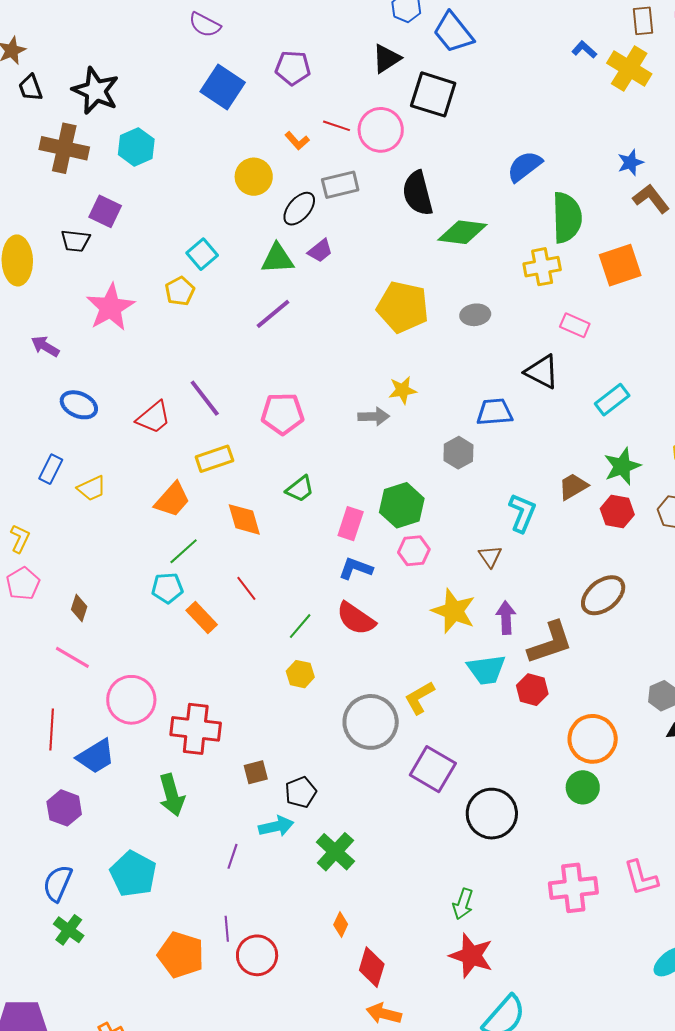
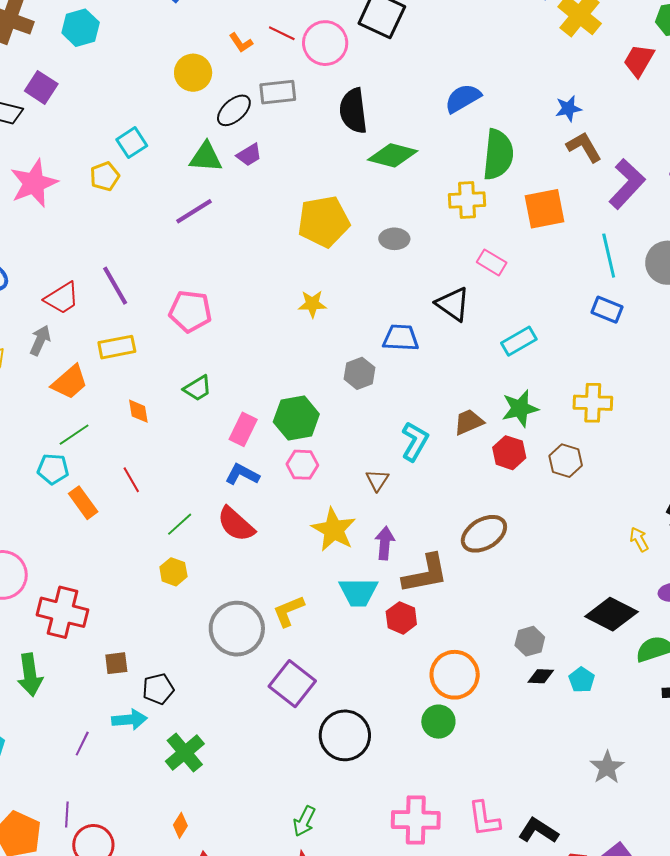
yellow pentagon: (403, 307) -> (324, 222), turned -30
gray arrow: (374, 416) -> (40, 340), moved, turned -72
orange diamond: (244, 519) -> (138, 411), size x0.7

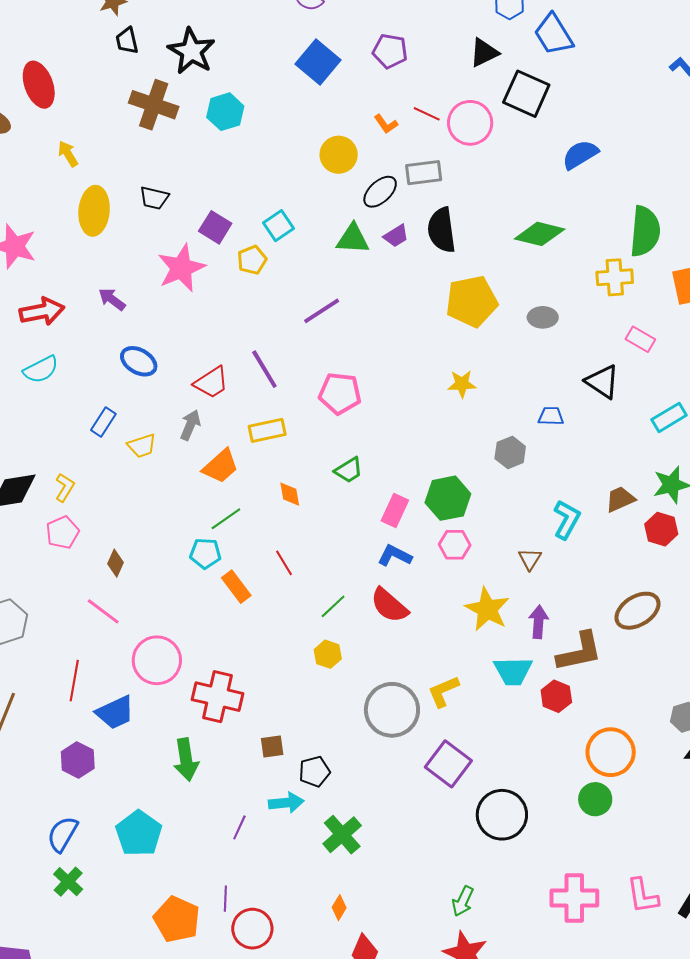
purple square: (41, 87) -> (215, 227), moved
blue semicircle: (463, 98) -> (580, 155), moved
black semicircle: (353, 111) -> (442, 230), moved
purple line: (194, 211) -> (322, 311), moved
blue trapezoid: (401, 338) -> (551, 416), size x0.7

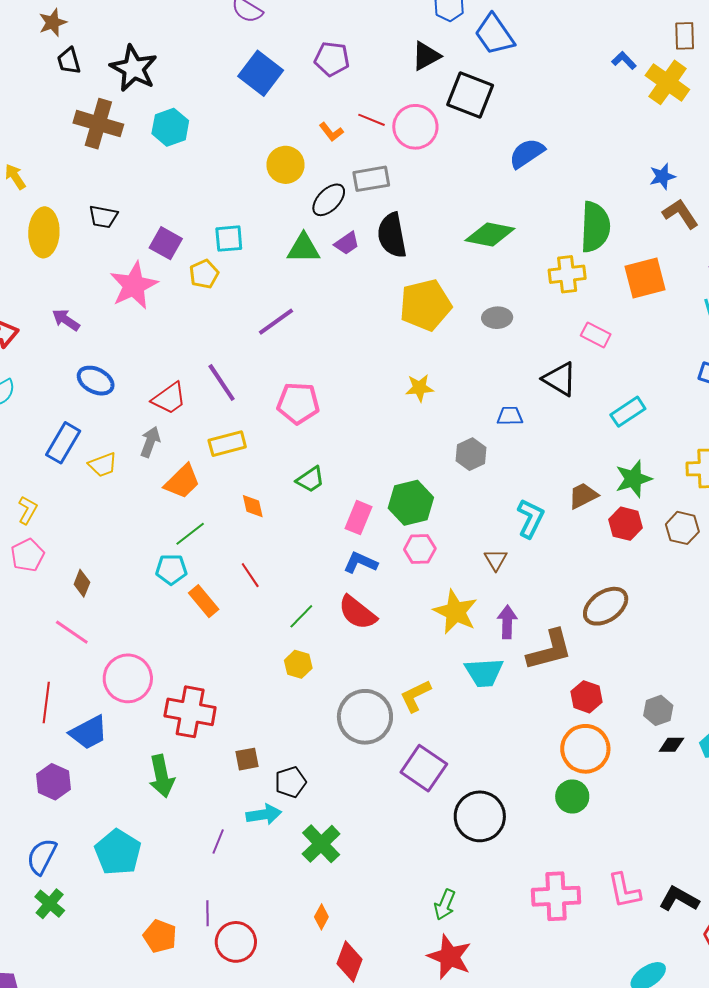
cyan square: (278, 226) -> (229, 239), turned 32
blue rectangle: (103, 422) -> (63, 443), size x1.4
red hexagon: (556, 696) -> (587, 697), moved
orange pentagon: (177, 919) -> (160, 936), size x0.7

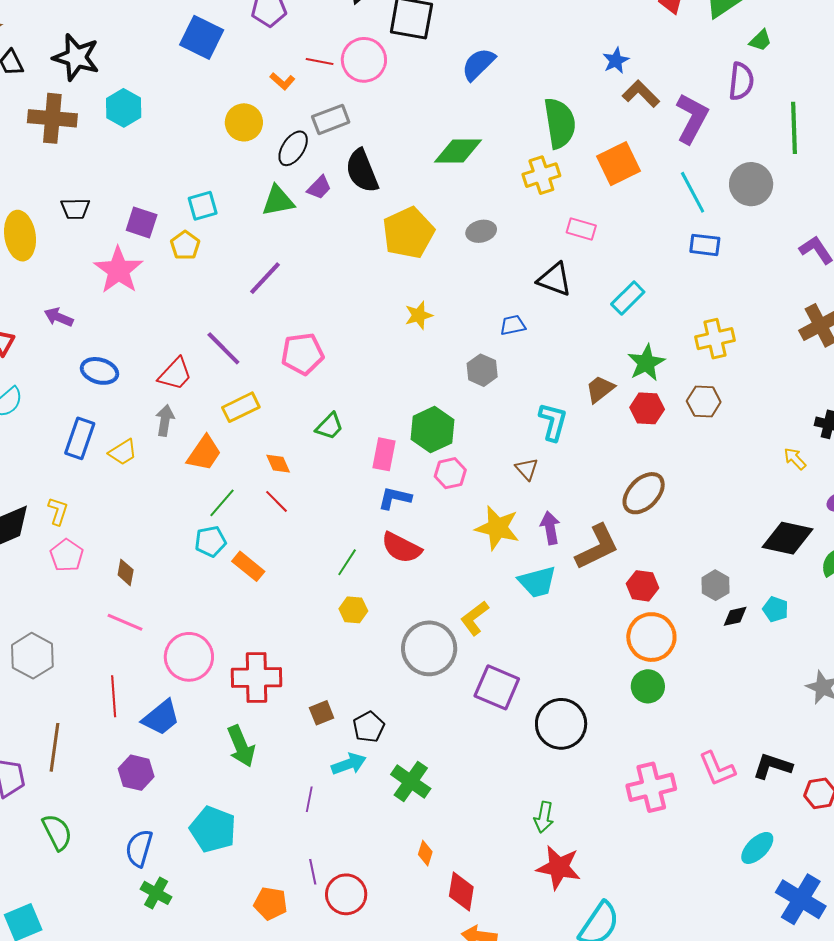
red line: (250, 575) -> (277, 501), moved

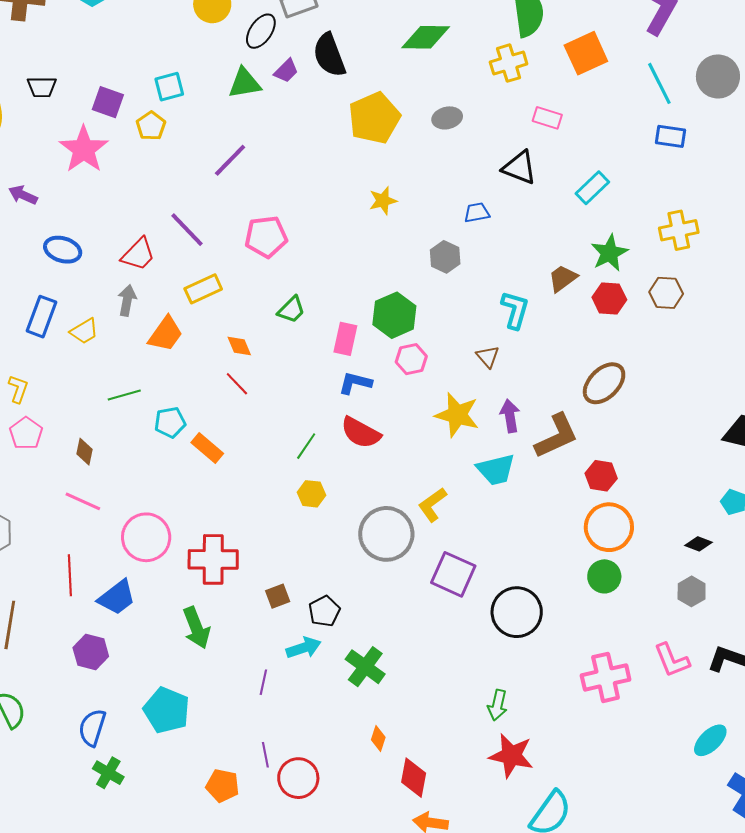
green line: (222, 503) -> (124, 395), moved, turned 32
gray hexagon: (715, 585) -> (692, 591), moved
black diamond: (735, 616) -> (698, 544), moved, turned 32

